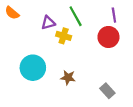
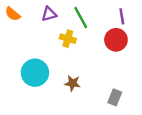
purple triangle: (48, 23) -> (49, 14), moved
gray rectangle: (107, 91) -> (115, 97), turned 64

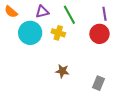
cyan circle: (35, 73) -> (30, 33), moved

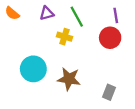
cyan circle: (30, 33) -> (33, 69), moved
brown star: (62, 71) -> (69, 79), size x1.5

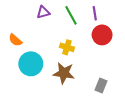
orange semicircle: (12, 13) -> (15, 40), moved
purple line: (116, 15) -> (95, 13), moved
yellow cross: (64, 37) -> (67, 47), moved

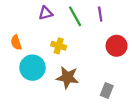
red circle: (102, 35) -> (117, 46), moved
orange semicircle: (15, 40) -> (16, 43), turned 32
yellow cross: (67, 47) -> (59, 46), moved

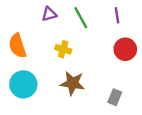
purple line: (100, 14) -> (117, 15), moved
orange semicircle: (16, 43) -> (17, 46), size x1.5
cyan circle: (32, 68) -> (23, 84), moved

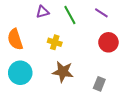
purple line: (117, 15) -> (101, 13), turned -48

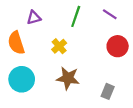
purple triangle: (43, 12) -> (34, 18), moved
green line: (70, 15) -> (76, 16), turned 48
yellow cross: (55, 42) -> (59, 46), turned 32

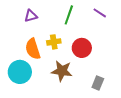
orange semicircle: (16, 43) -> (33, 49), moved
yellow cross: (59, 46) -> (54, 42), turned 32
red circle: (118, 46) -> (82, 48), moved

